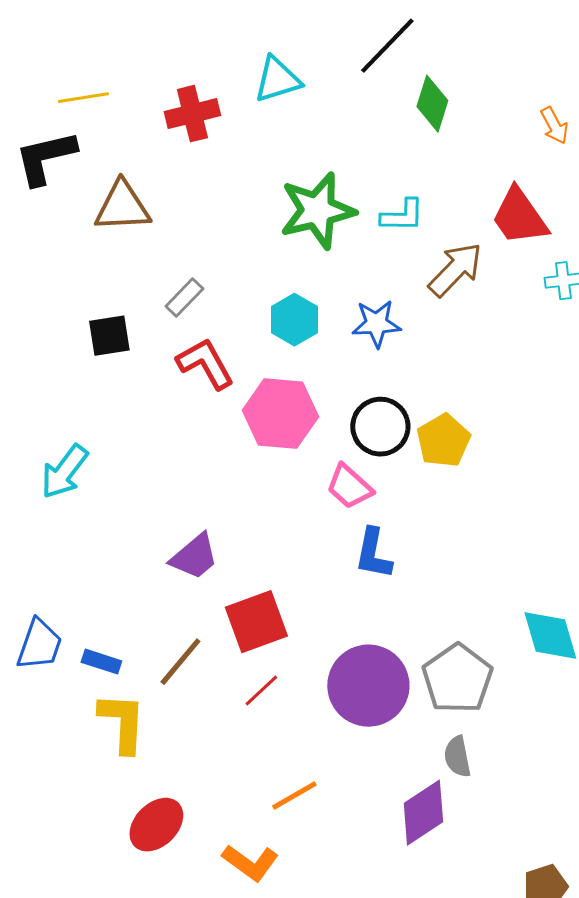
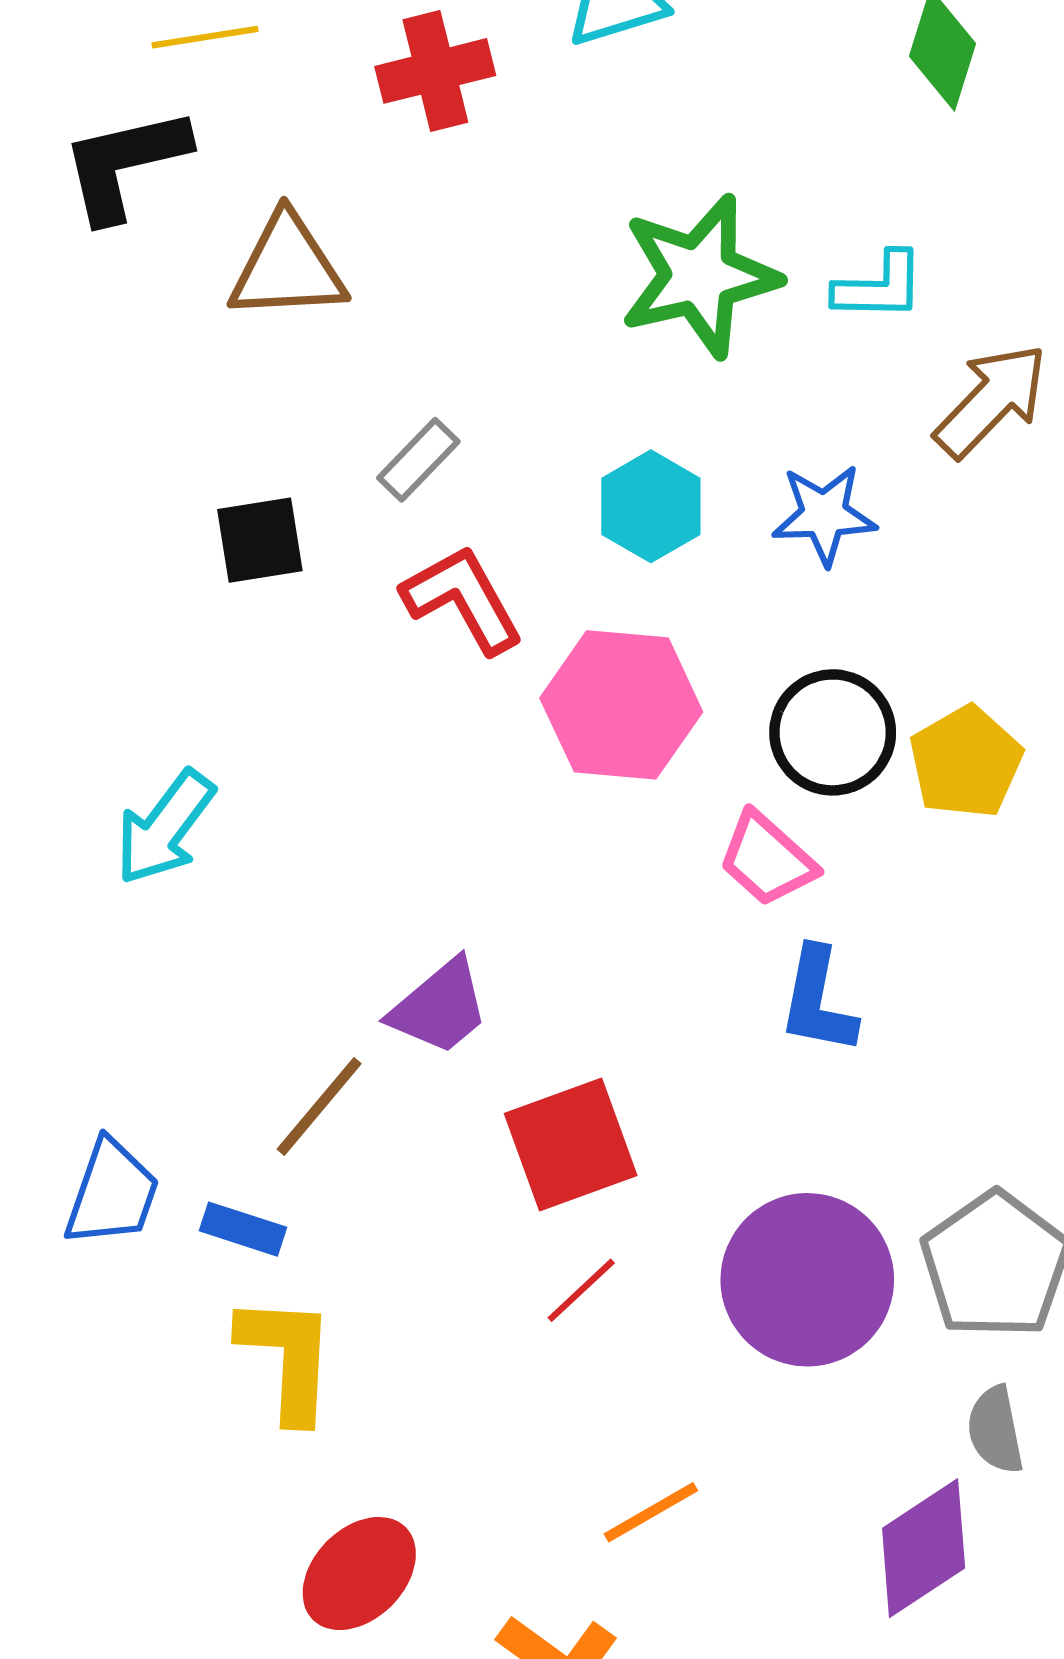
brown line: (180, 662) -> (319, 1106), moved

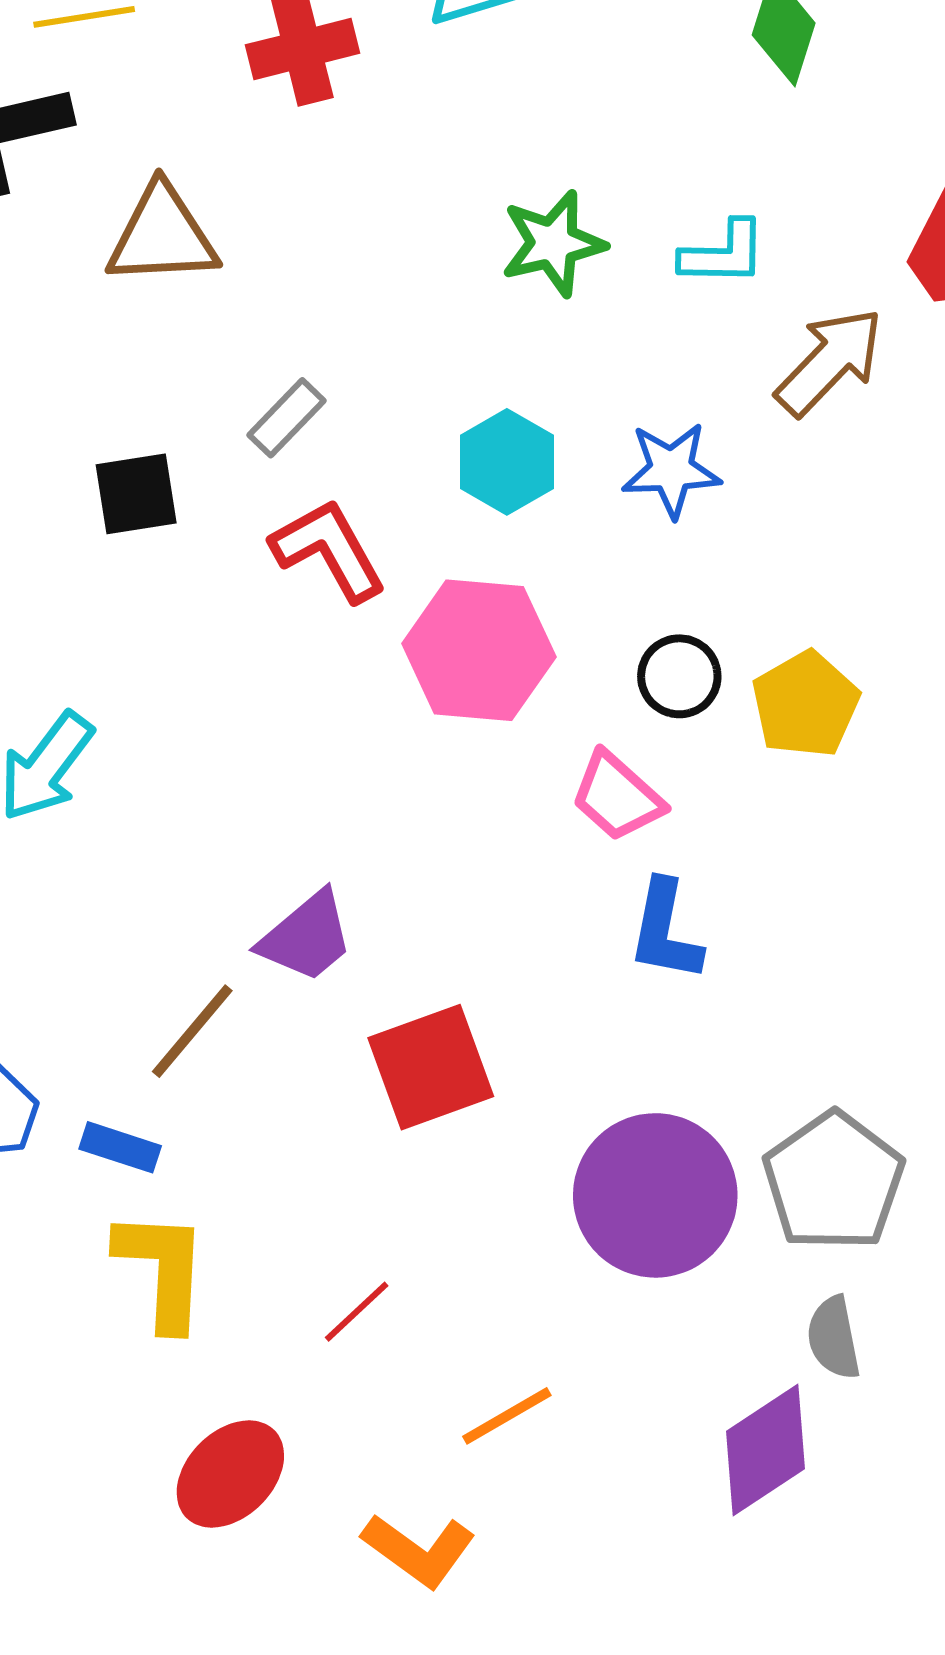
green star: (700, 276) -> (553, 243), size x0.7
black circle: (833, 732) -> (679, 676), size x0.7
red line: (581, 1290) -> (357, 1312), moved

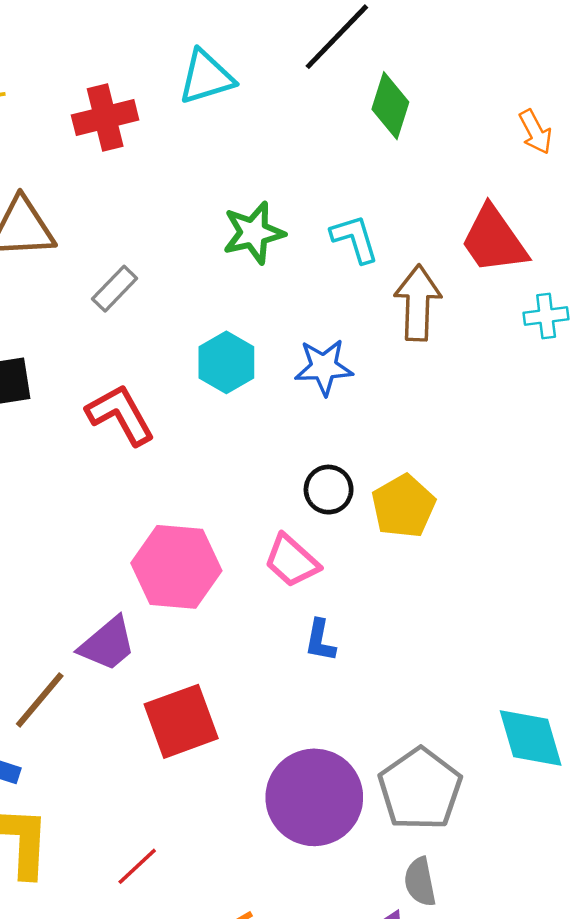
cyan L-shape: (723, 253) -> (355, 239), turned -108
brown arrow: (830, 362) -> (418, 303), turned -42
gray rectangle: (286, 418) -> (115, 289), moved
pink hexagon: (479, 650) -> (176, 567), moved
blue L-shape: (665, 931) -> (320, 640), size x0.7

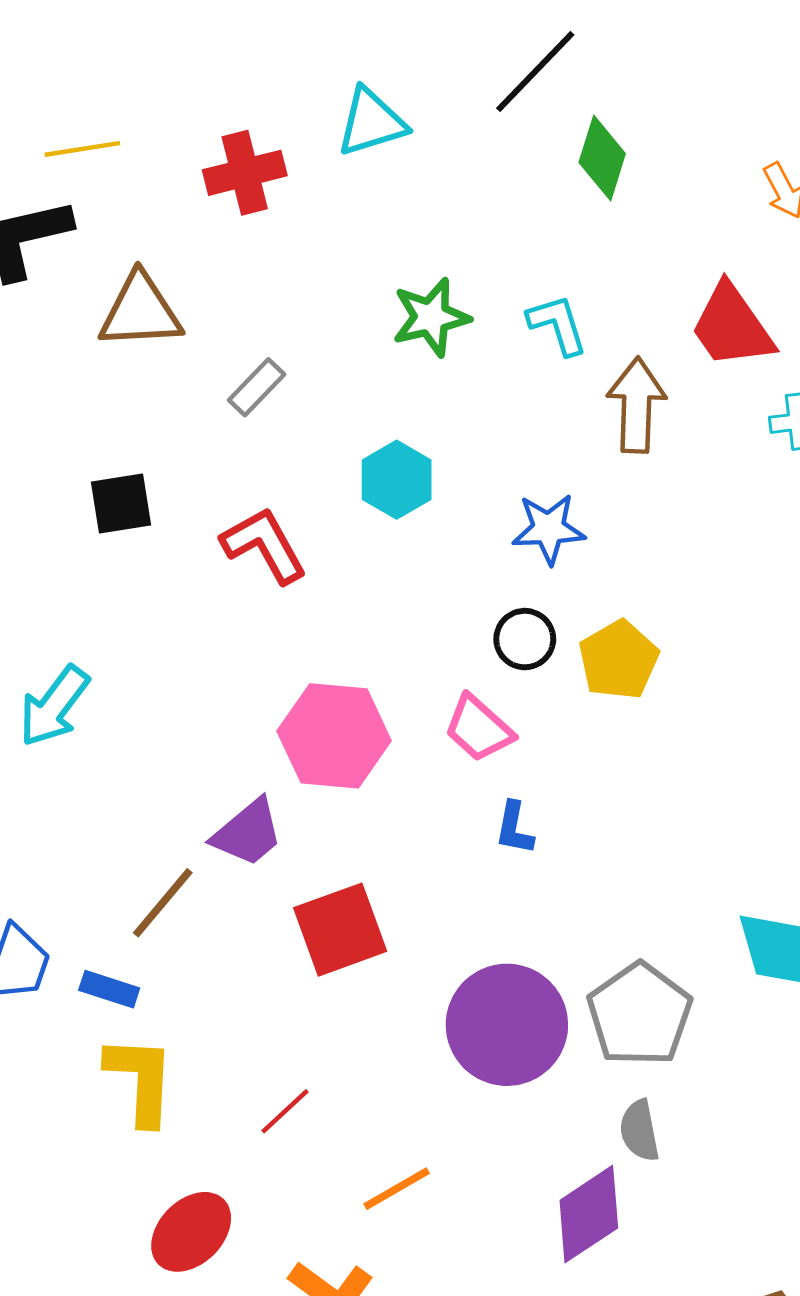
blue star: (324, 367) -> (549, 529), moved

